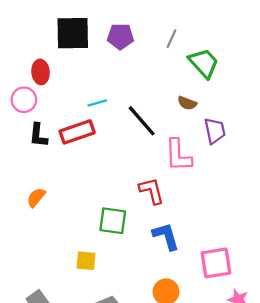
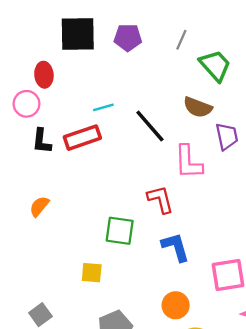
brown semicircle: (187, 103) -> (198, 107), size x1.4

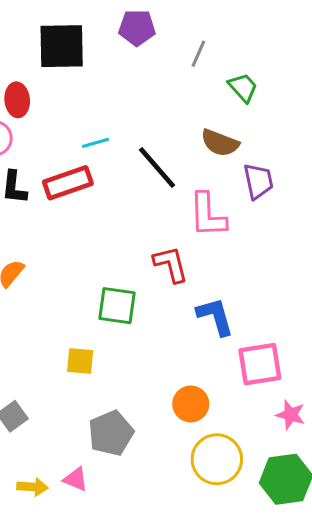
purple pentagon: (128, 37) -> (137, 28), moved
green trapezoid: (215, 65) -> (243, 88), size x0.7
blue L-shape: (176, 247) -> (215, 316), moved

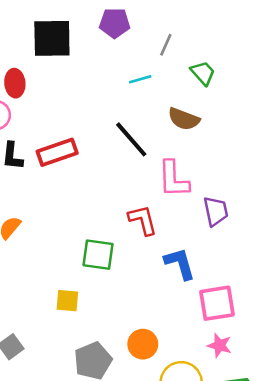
cyan line: (95, 143) -> (140, 79), moved
purple trapezoid: (258, 181) -> (216, 211), moved
orange circle: (191, 404) -> (143, 344), moved
pink star: (291, 415) -> (220, 345), moved

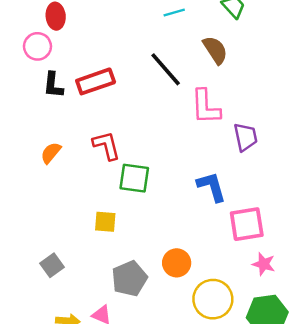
brown semicircle: (184, 119) -> (215, 50), turned -144
red L-shape: (143, 220) -> (106, 146), moved
pink star: (220, 345) -> (264, 264), moved

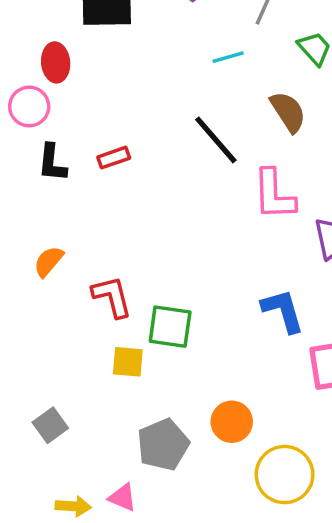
red rectangle: (96, 81) -> (114, 158), size x0.6
red L-shape: (106, 146) -> (112, 297), moved
green square: (134, 178) -> (170, 327), moved

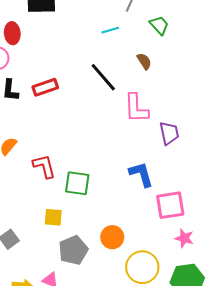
brown semicircle: (288, 112) -> (144, 61), size x0.7
red rectangle: (114, 158) -> (45, 87), size x1.4
yellow square: (128, 362) -> (53, 217), moved

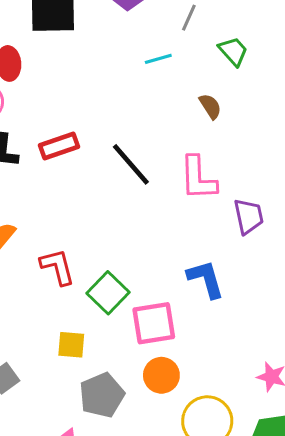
black line: (103, 77) -> (131, 164), moved
green square: (77, 183) -> (108, 293), turned 36
pink square: (170, 205) -> (154, 323), moved

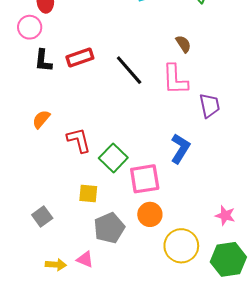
brown semicircle: (210, 106) -> (183, 44), moved
blue L-shape: (206, 279) -> (180, 149), turned 48

